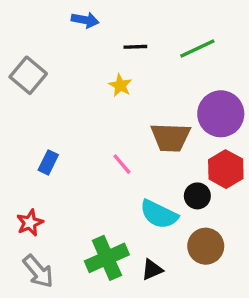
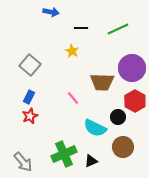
gray square: (28, 75) -> (30, 65), moved
red star: (30, 223) -> (30, 116), moved

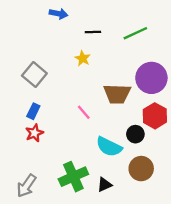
gray arrow: (23, 162) -> (26, 186), turned 75

